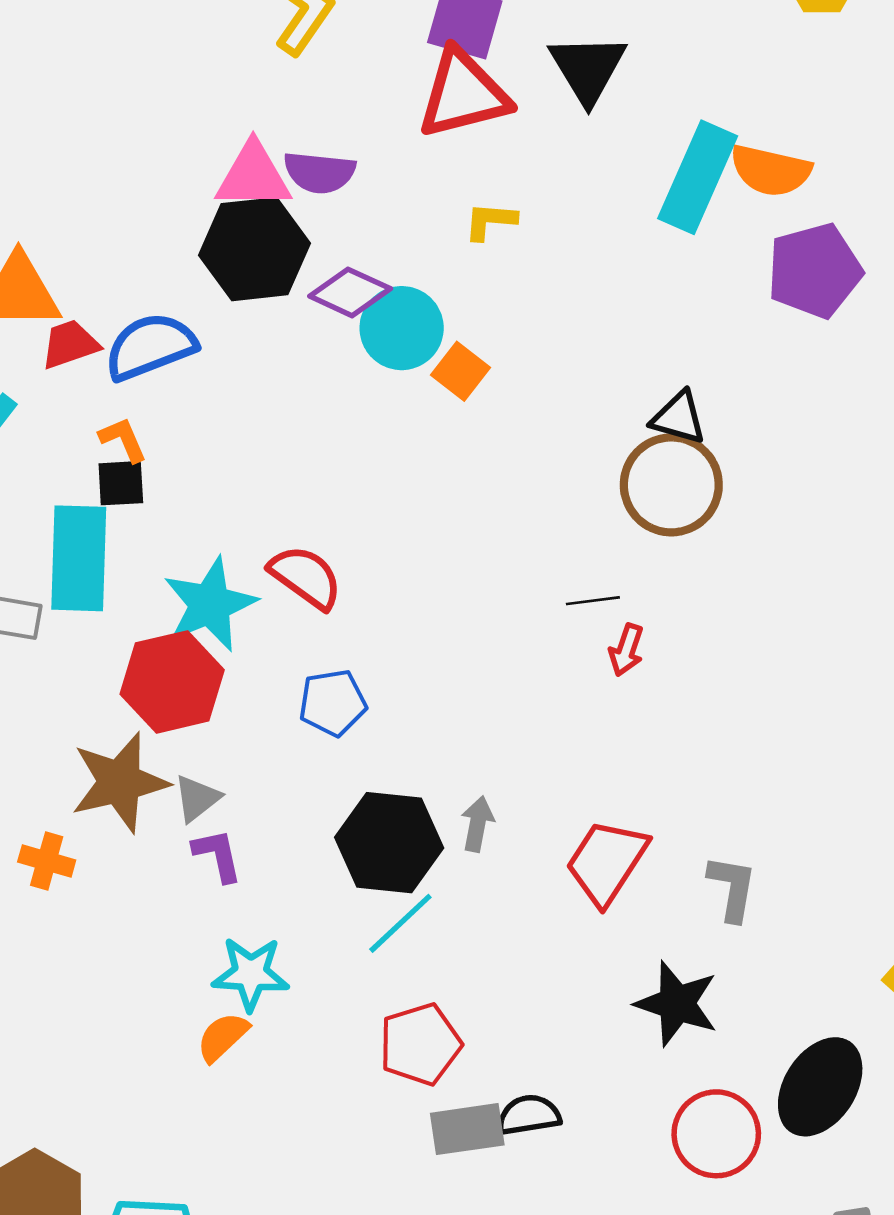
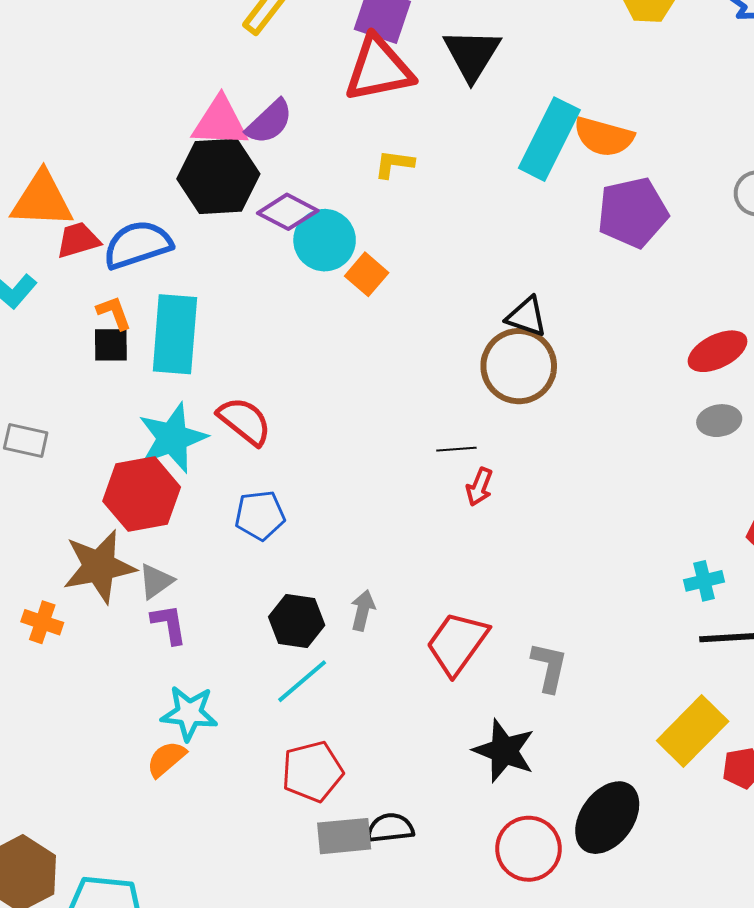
purple semicircle: (320, 172) -> (269, 122), turned -52
cyan rectangle: (79, 558) -> (175, 334), moved
black hexagon: (389, 843) -> (297, 621), size x0.7

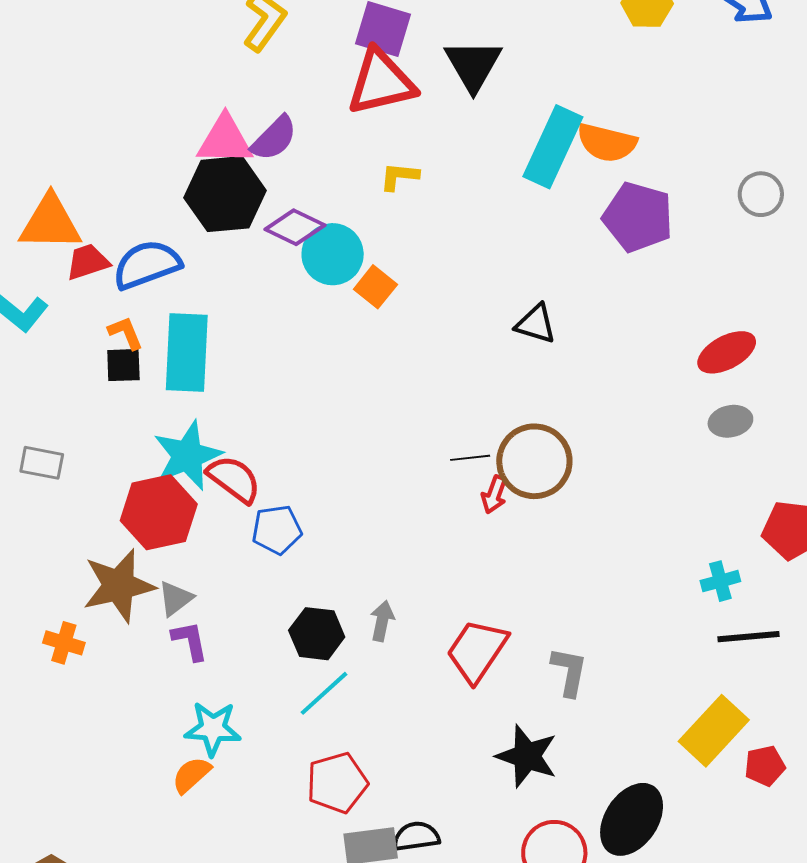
purple pentagon: (633, 212) -> (638, 217), turned 30
brown circle: (519, 366) -> (534, 461), moved
red semicircle: (244, 421) -> (234, 479), moved

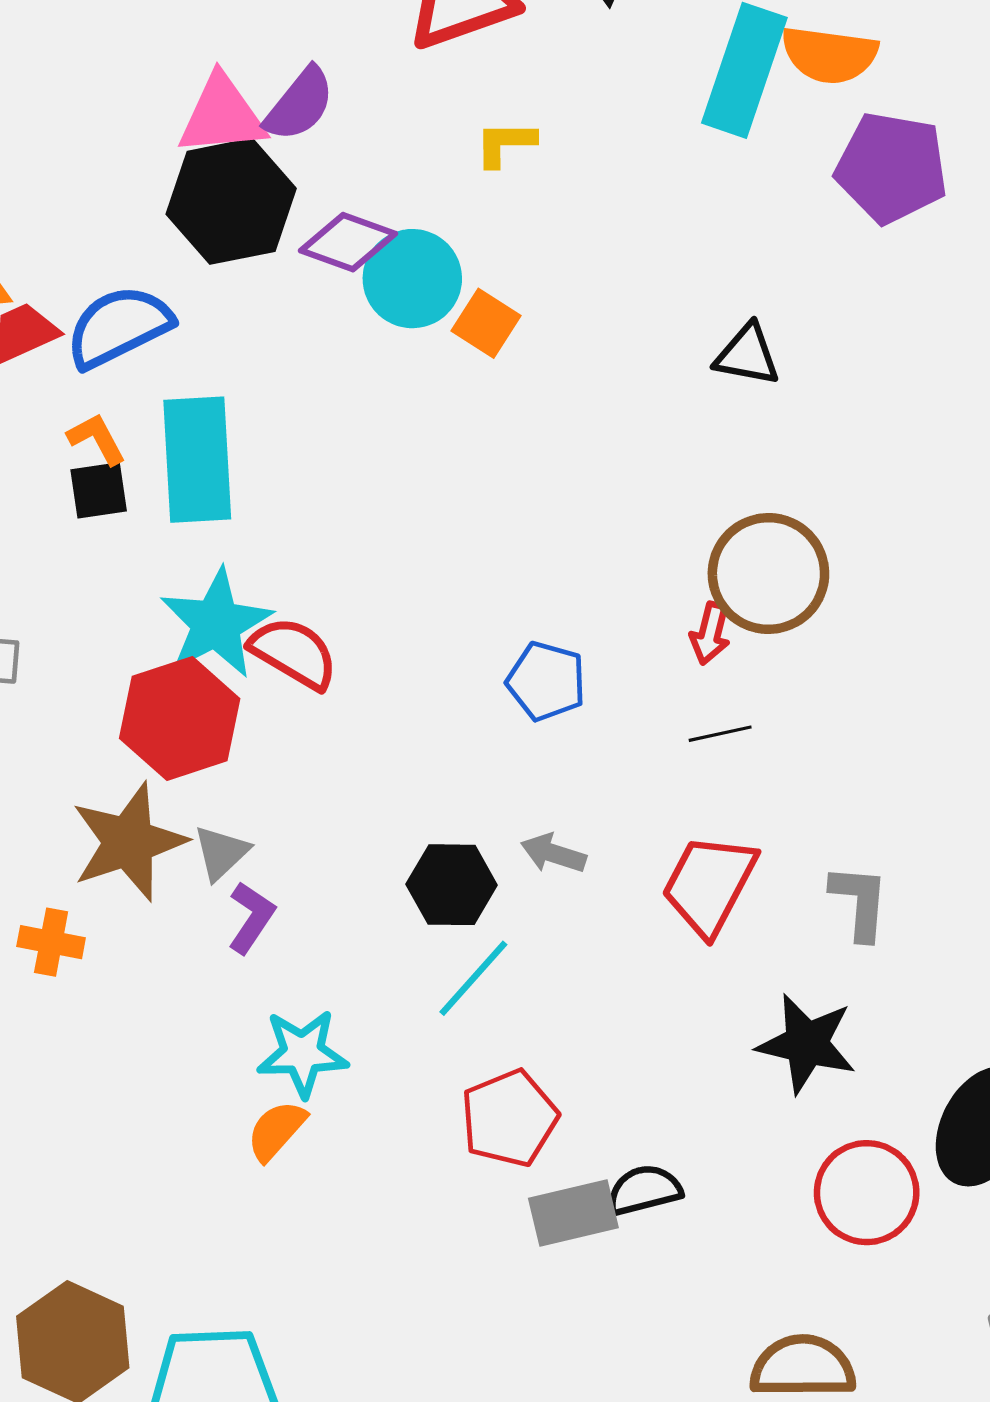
black line: (470, 458) -> (720, 734), moved
blue pentagon: (277, 530) -> (546, 681), moved, turned 30
gray arrow: (382, 621) -> (553, 853), turned -78
purple L-shape: (190, 641) -> (251, 917), turned 51

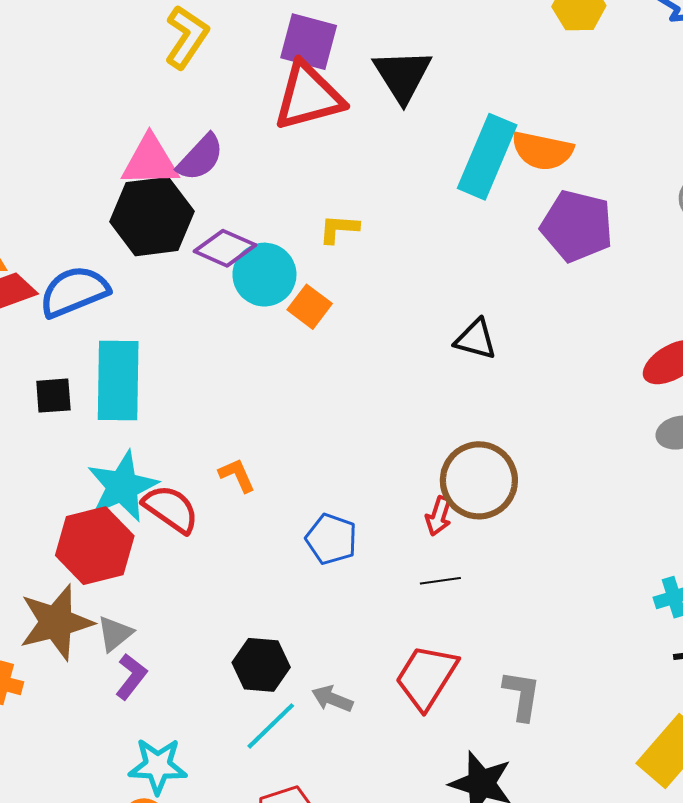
yellow L-shape: (505, 143) -> (339, 229), moved
orange L-shape: (97, 439) -> (237, 475), moved
gray arrow: (553, 853) -> (332, 699), moved

